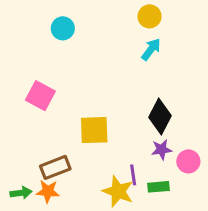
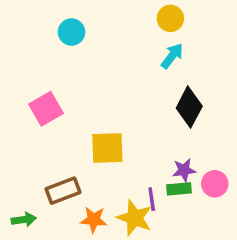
pink square: (40, 96) -> (46, 109), turned 32
black diamond: (160, 117) -> (189, 107), moved
green rectangle: (158, 187) -> (179, 189), moved
orange star: (48, 191) -> (94, 220), moved

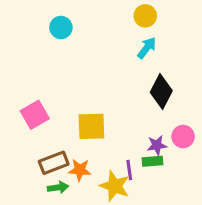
pink square: (46, 109) -> (35, 115), moved
pink circle: (215, 184) -> (183, 137), moved
green arrow: (24, 220) -> (58, 187), moved
orange star: (94, 220) -> (80, 170), moved

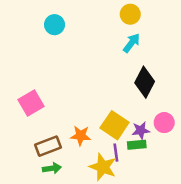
yellow square: (91, 126) -> (115, 125), moved, turned 36
orange star: (80, 170) -> (81, 136), moved

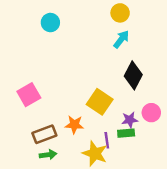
yellow square: (115, 125) -> (100, 102), moved

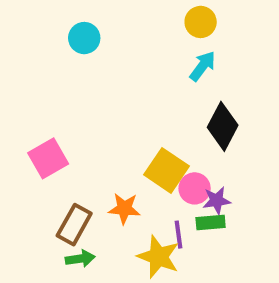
pink circle: (151, 113) -> (195, 188), moved
brown rectangle: (44, 134) -> (74, 225), turned -40

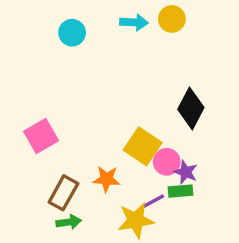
cyan arrow: (203, 66) -> (134, 22), moved, turned 56
purple star: (217, 200) -> (186, 172), turned 30
purple line: (178, 235) -> (153, 201), turned 70
yellow star: (158, 257) -> (136, 220), turned -30

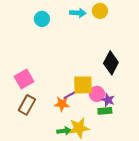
yellow square: (143, 146) -> (83, 85), turned -35
brown rectangle: (63, 193) -> (27, 105), moved
purple line: (153, 201) -> (70, 95), moved
green arrow: (69, 222) -> (64, 131), moved

